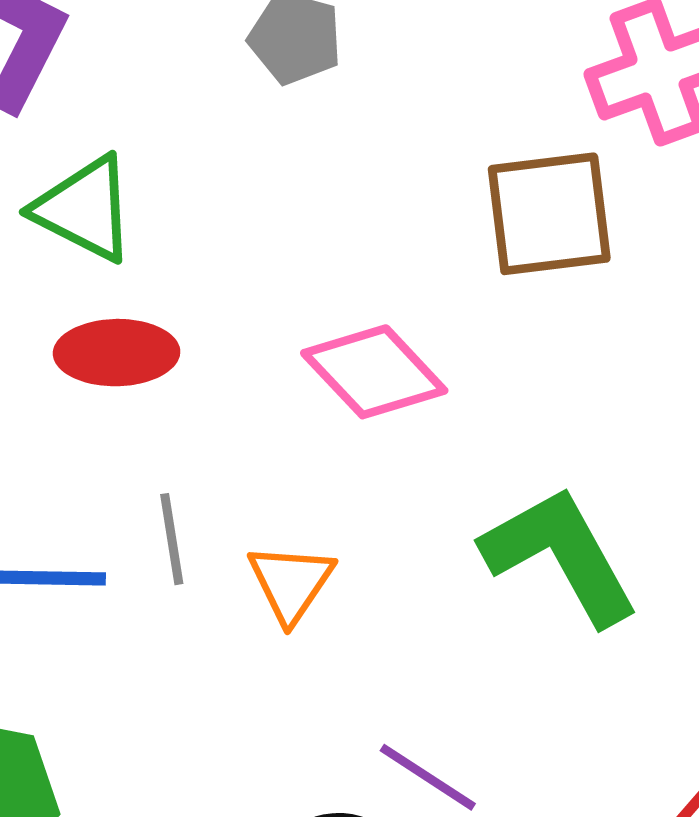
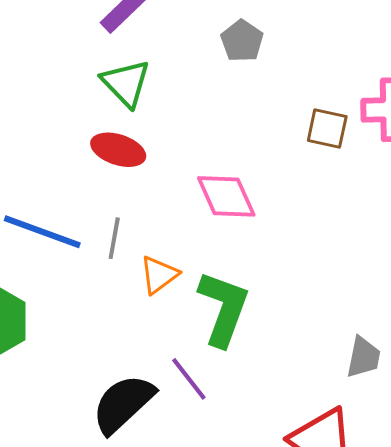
brown square: (549, 214) -> (327, 129), moved, size x0.7
green L-shape: (560, 555) -> (223, 308), moved, turned 30

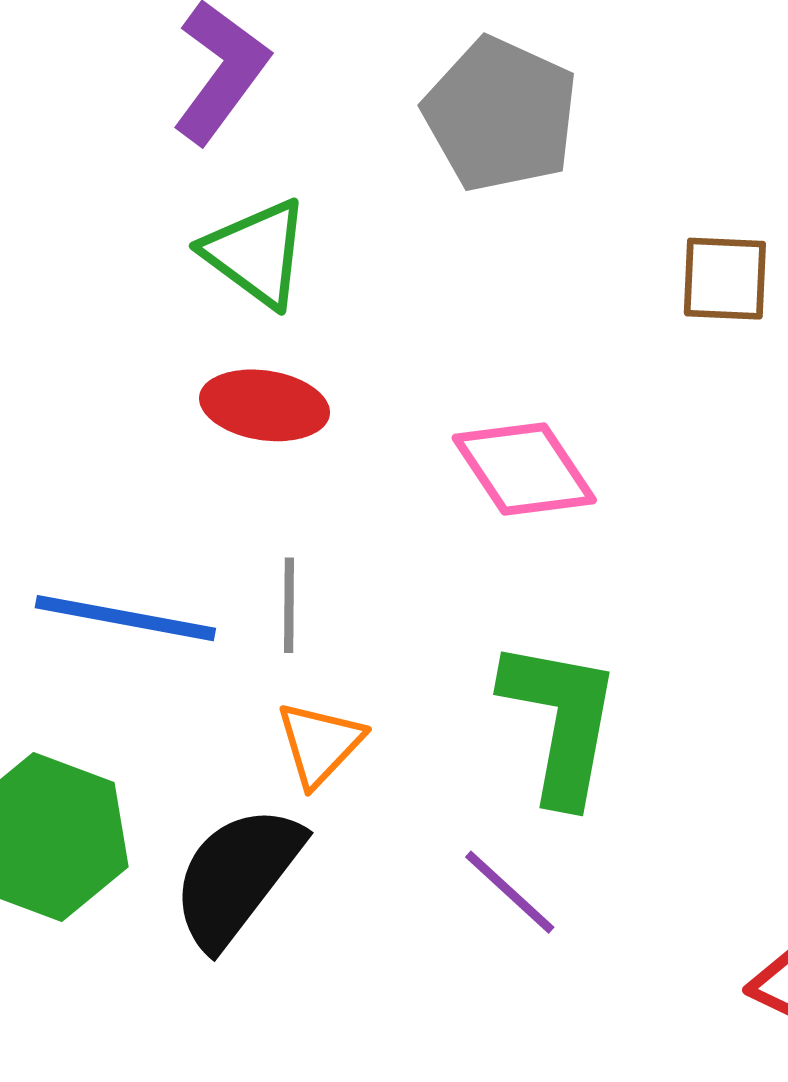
gray pentagon: (242, 41) -> (501, 115), size x1.6
orange triangle: (159, 275) -> (320, 744), moved
black semicircle: (123, 404) -> (237, 876), moved

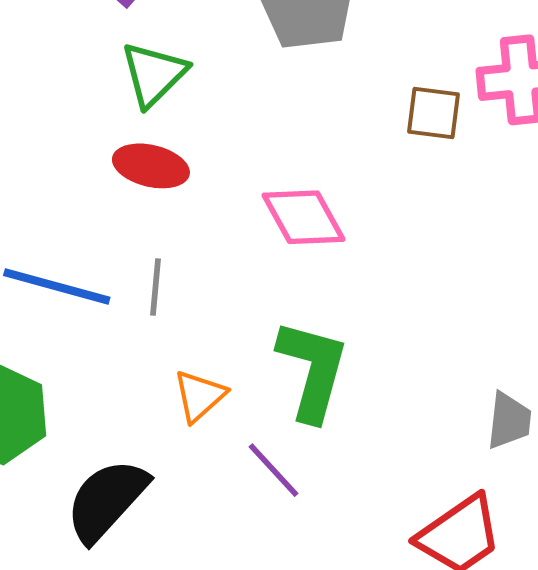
green triangle: (256, 253) -> (154, 74), turned 34
orange triangle: (320, 744) -> (199, 396), moved
black semicircle: (237, 876) -> (107, 500), moved

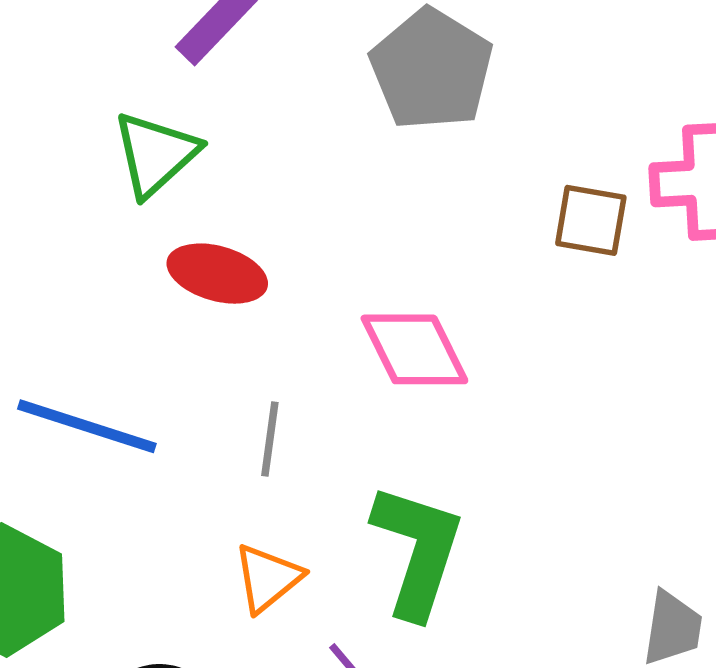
green triangle: (154, 74) -> (156, 154), moved
gray line: (156, 287) -> (270, 439), moved

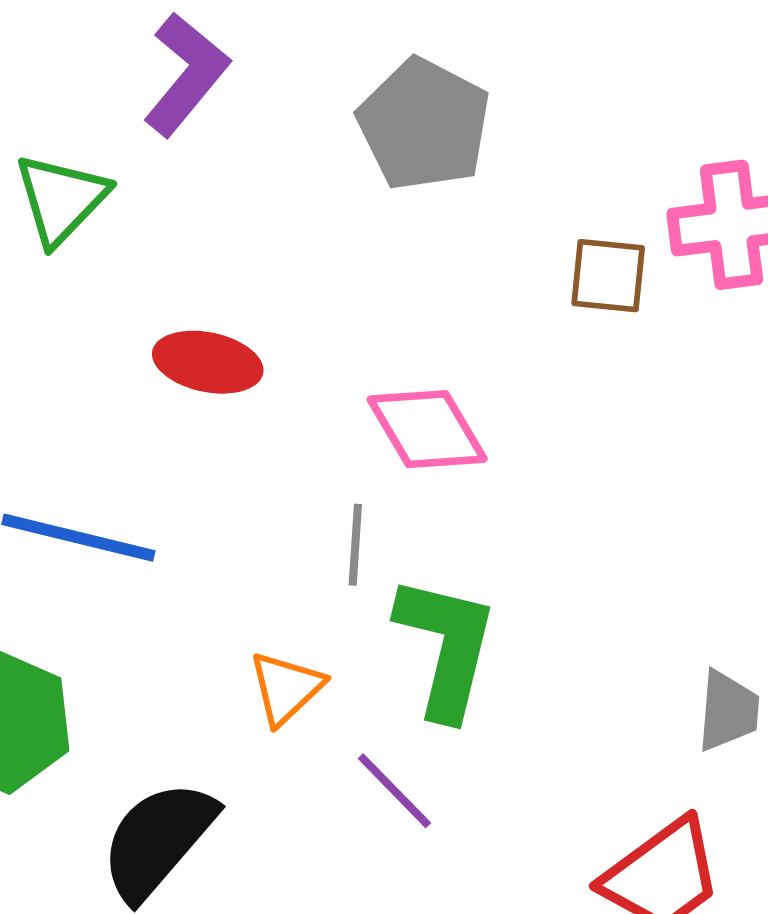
green triangle: (156, 154) -> (61, 199), moved
gray line: (270, 439) -> (355, 545), moved

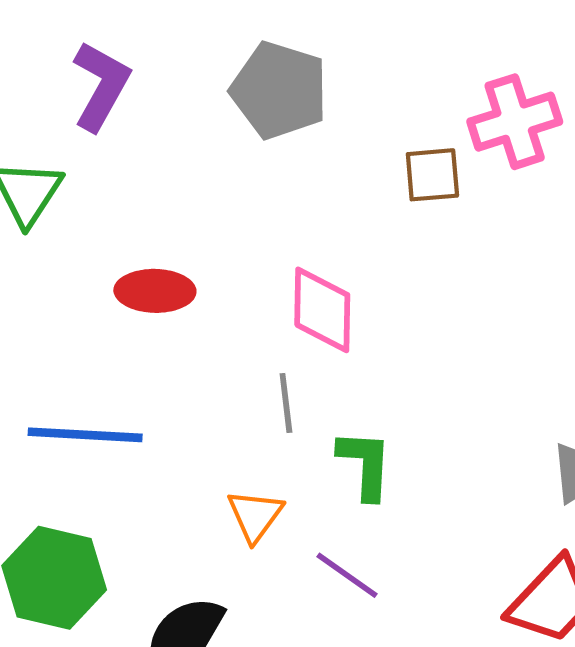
pink diamond: (427, 429) -> (322, 310), turned 42
green L-shape: (446, 647) -> (365, 464), size x0.7

